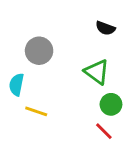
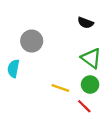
green triangle: (97, 72) -> (91, 58), moved
yellow line: (36, 111) -> (60, 88), moved

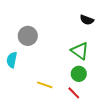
black semicircle: (85, 23) -> (87, 20), moved
yellow line: (60, 88) -> (45, 85), moved

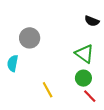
yellow line: (45, 85) -> (48, 90), turned 42
red line: (74, 93) -> (90, 96), moved

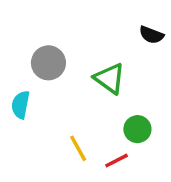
green triangle: (84, 54) -> (110, 79), moved
red line: (90, 96) -> (116, 161), moved, turned -72

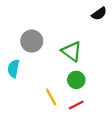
black semicircle: (151, 35) -> (99, 14), moved, turned -56
green circle: (137, 129) -> (76, 80), moved

